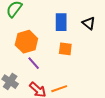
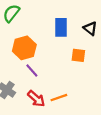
orange square: (65, 49) -> (78, 55), moved

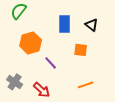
purple line: (32, 71) -> (51, 63), moved
orange line: (59, 98) -> (86, 85), moved

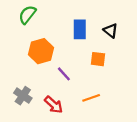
orange line: (86, 85) -> (91, 98), moved

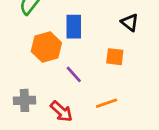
blue rectangle: (80, 29) -> (74, 27), moved
gray cross: (23, 96) -> (24, 100), turned -36

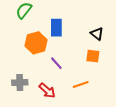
black triangle: (130, 22) -> (97, 34), moved
orange square: (115, 57) -> (93, 56), moved

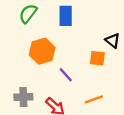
blue rectangle: (56, 28) -> (66, 16), moved
orange square: (93, 56) -> (97, 58), moved

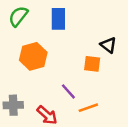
purple line: (66, 75) -> (68, 91), moved

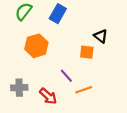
blue rectangle: (58, 19) -> (58, 14), turned 30

